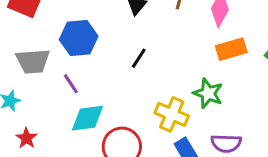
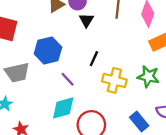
purple line: (71, 84) -> (68, 79), moved
yellow cross: (172, 114) -> (114, 80), moved

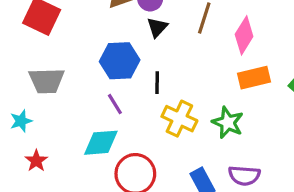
blue hexagon: (48, 51) -> (120, 61), moved
black line: (94, 59) -> (157, 83), turned -35

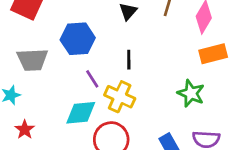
blue hexagon: (120, 61) -> (78, 39), moved
yellow cross: (179, 119) -> (120, 97), moved

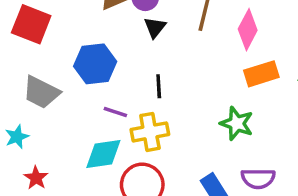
gray trapezoid: (32, 60) -> (41, 92), turned 32
purple line: (92, 79) -> (115, 112), turned -36
yellow cross: (120, 97) -> (150, 132), turned -32

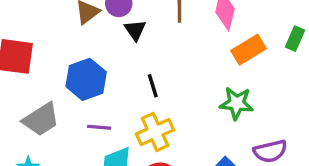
gray trapezoid: (41, 92) -> (41, 119), turned -45
purple line: (115, 112) -> (99, 127), moved

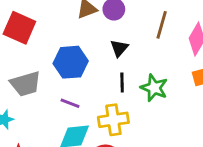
black triangle: (135, 30) -> (119, 48), moved
green star: (237, 103) -> (154, 88), moved

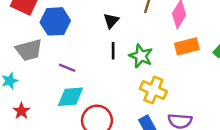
blue hexagon: (71, 62) -> (55, 21), moved
yellow cross: (113, 120) -> (153, 90), moved, turned 30

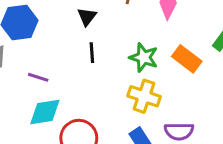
orange rectangle: (187, 46) -> (187, 59), moved, turned 55
green star: (141, 56) -> (144, 58), moved

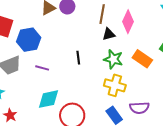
black triangle: (87, 17) -> (109, 34), moved, turned 40
purple line: (38, 77) -> (42, 68), moved

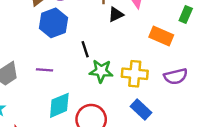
blue hexagon: (29, 40) -> (53, 23), moved
green star: (113, 59) -> (101, 71), moved
purple semicircle: (139, 108) -> (176, 76), moved

